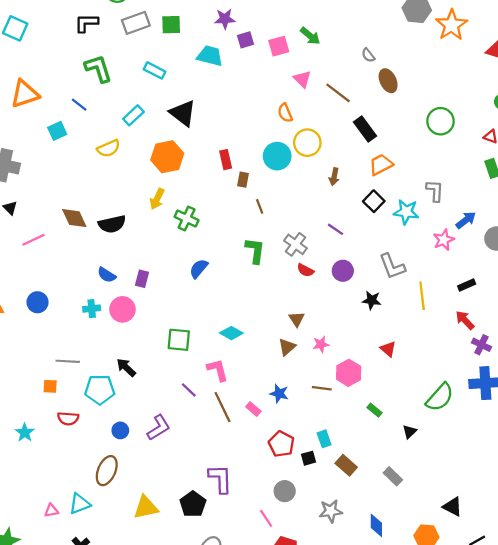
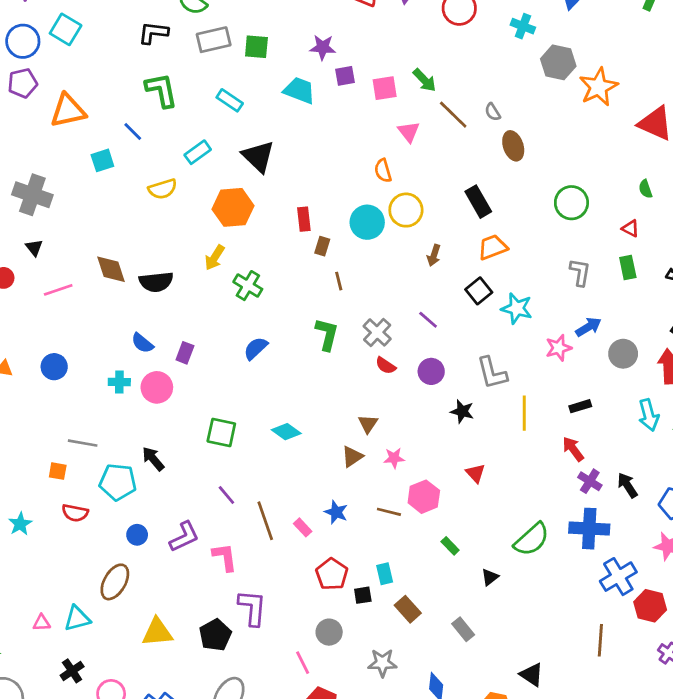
brown line: (338, 93) -> (453, 115), moved
gray L-shape: (435, 191) -> (580, 272), moved
pink L-shape: (218, 370) -> (225, 557), moved

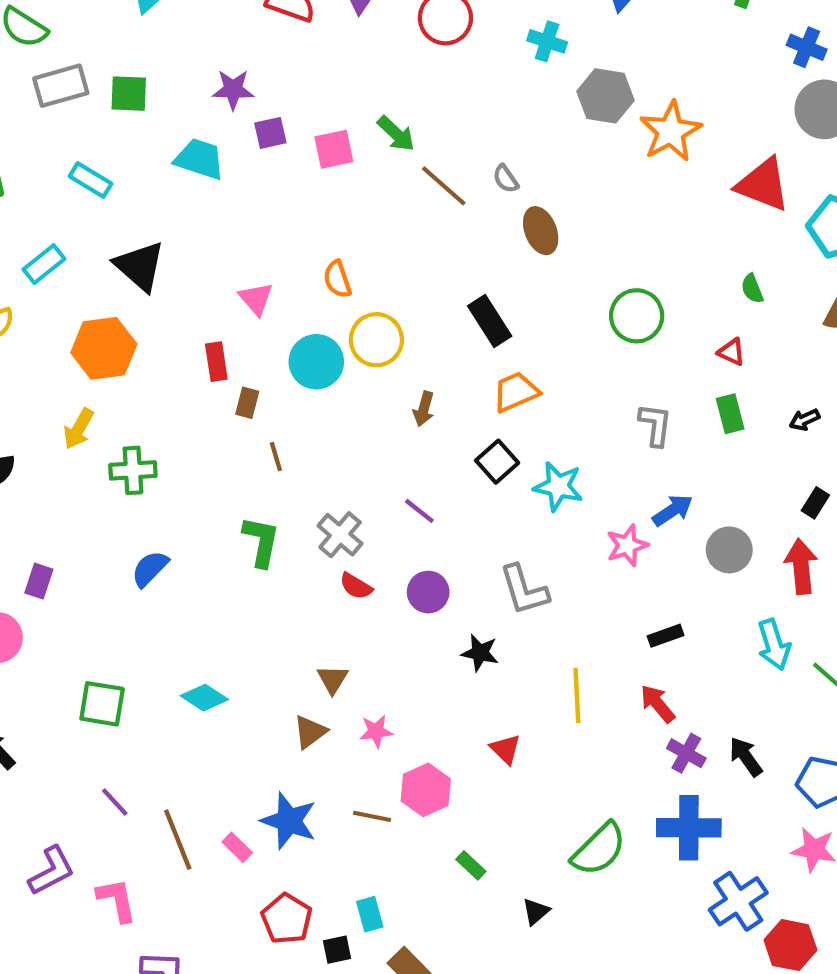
pink triangle: (409, 132) -> (256, 299), moved
green cross: (248, 286) -> (133, 470), turned -32
yellow line: (524, 413) -> (577, 695), moved
blue star: (336, 512) -> (289, 821), size x1.5

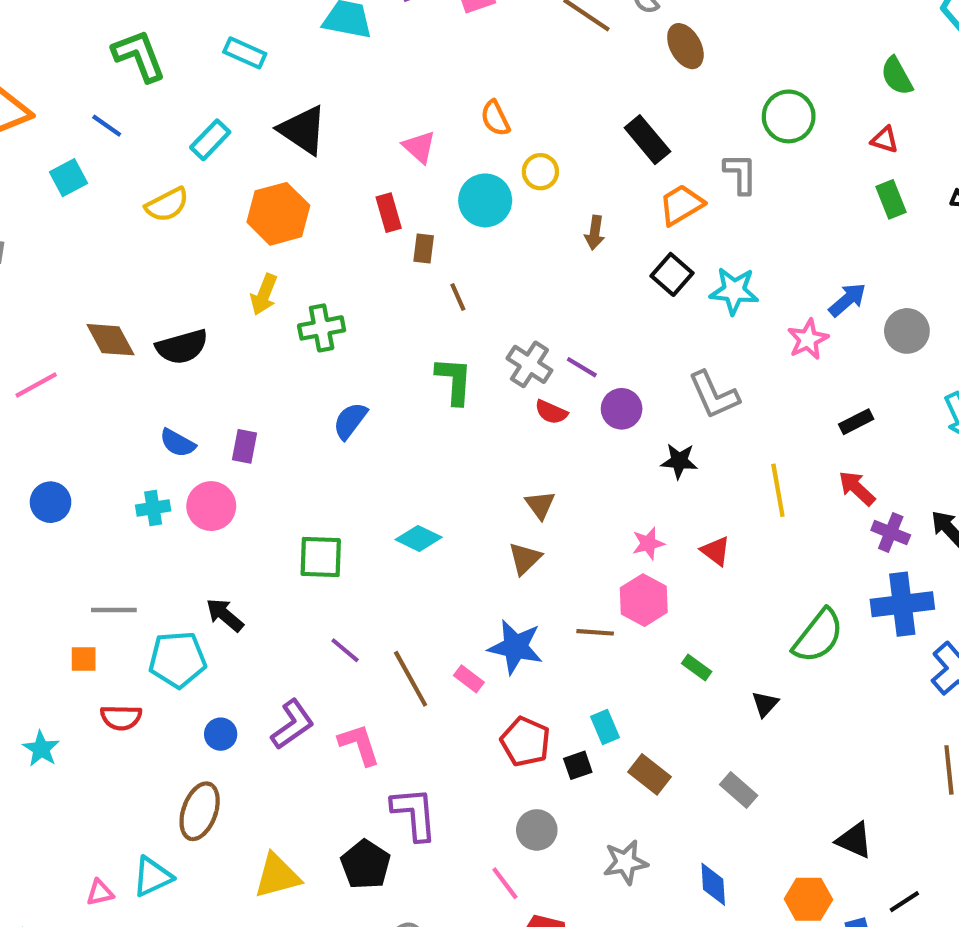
green semicircle: (752, 289) -> (897, 76), size x1.4
yellow circle: (376, 340) -> (540, 172), size x0.7
gray L-shape: (655, 425) -> (740, 174), moved
purple line: (419, 511) -> (582, 367), moved
pink star: (376, 731) -> (648, 543), moved

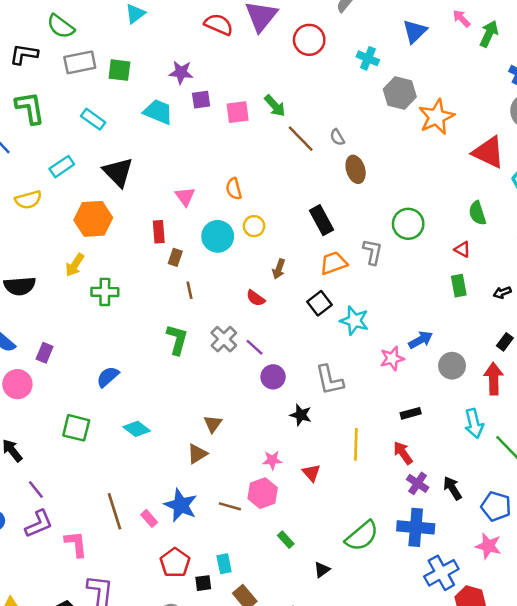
red semicircle: (551, 412) -> (256, 298), moved
blue semicircle: (350, 421) -> (108, 377), moved
purple line: (345, 650) -> (36, 489), moved

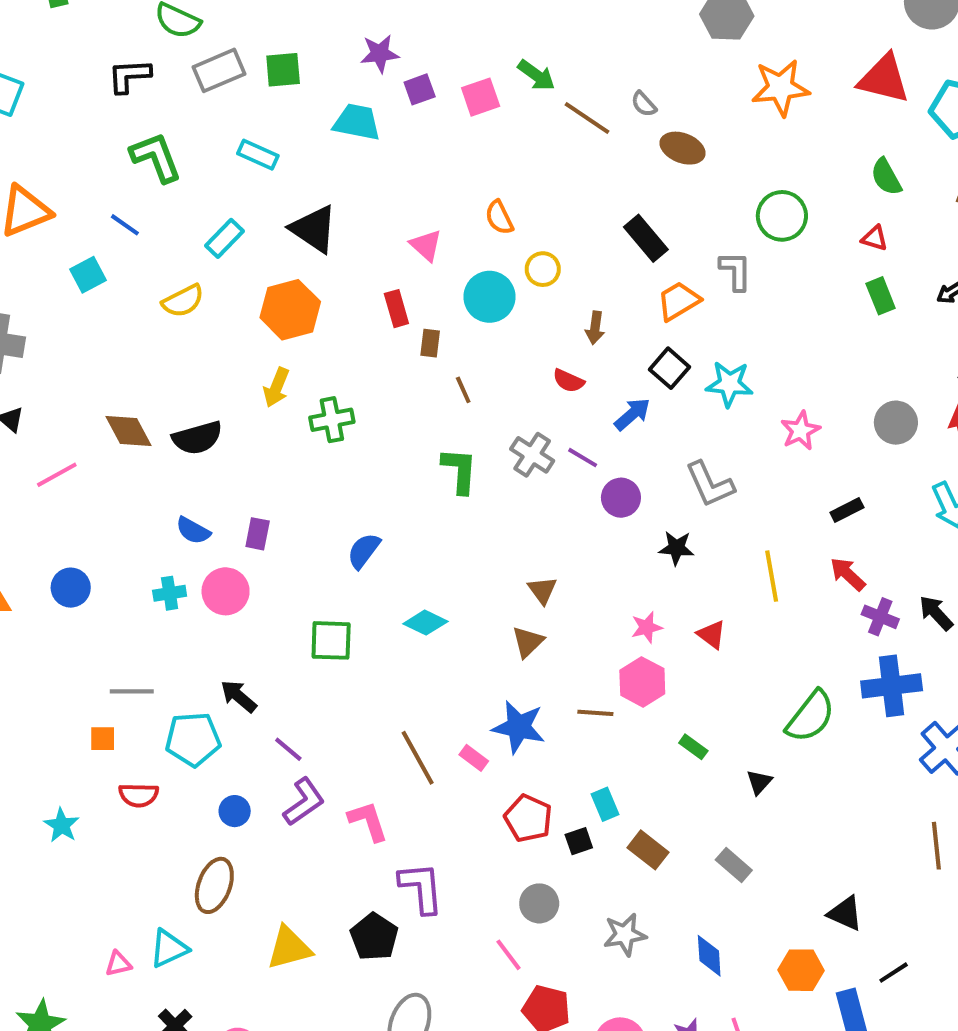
orange star: (436, 117) -> (780, 88), moved, turned 30
brown ellipse: (356, 169) -> (683, 148), turned -40
blue arrow: (421, 340) -> (632, 414), moved

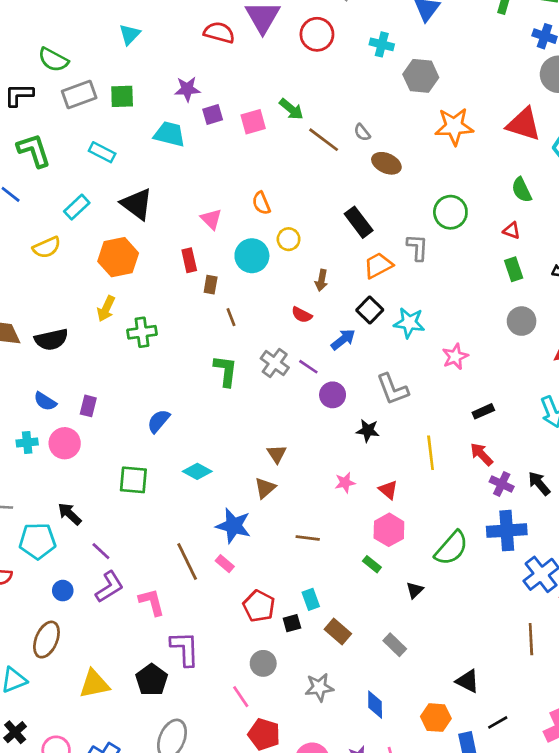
gray circle: (896, 423) -> (522, 321), moved
pink hexagon: (642, 682) -> (389, 530), moved
blue star: (519, 727) -> (233, 526), moved

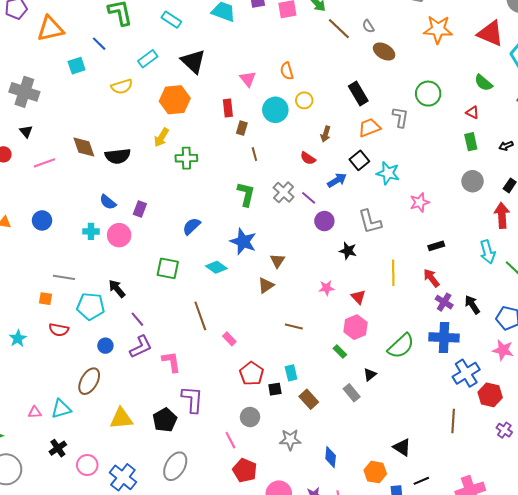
green semicircle: (522, 190) -> (483, 83), turned -30
blue star: (233, 526) -> (243, 242), moved
brown line: (187, 562) -> (200, 316), moved
gray rectangle: (395, 645) -> (352, 393), moved

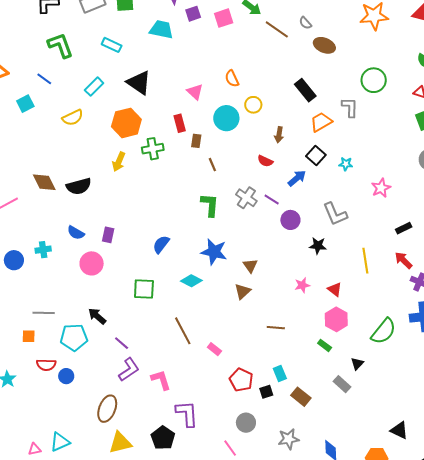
green cross: (186, 158) -> (153, 149), moved
cyan star: (388, 173) -> (346, 164), size x0.6
cyan cross: (91, 231) -> (43, 250), moved
blue circle: (105, 346) -> (66, 376), moved
brown ellipse: (89, 381) -> (107, 409), moved

